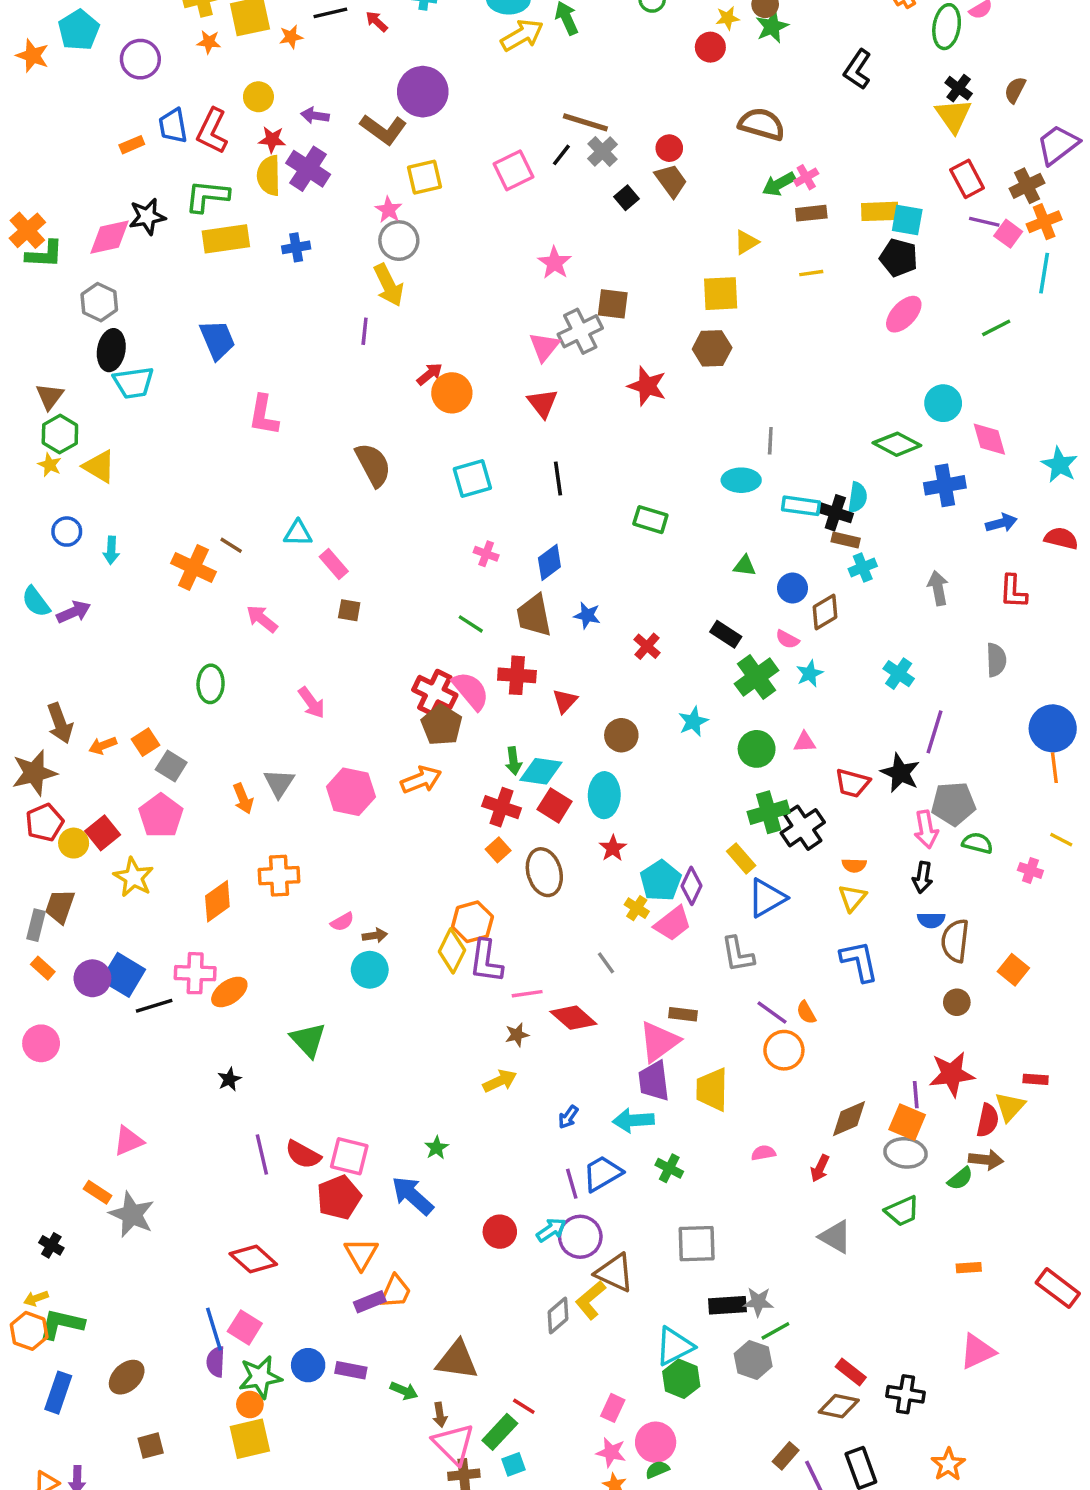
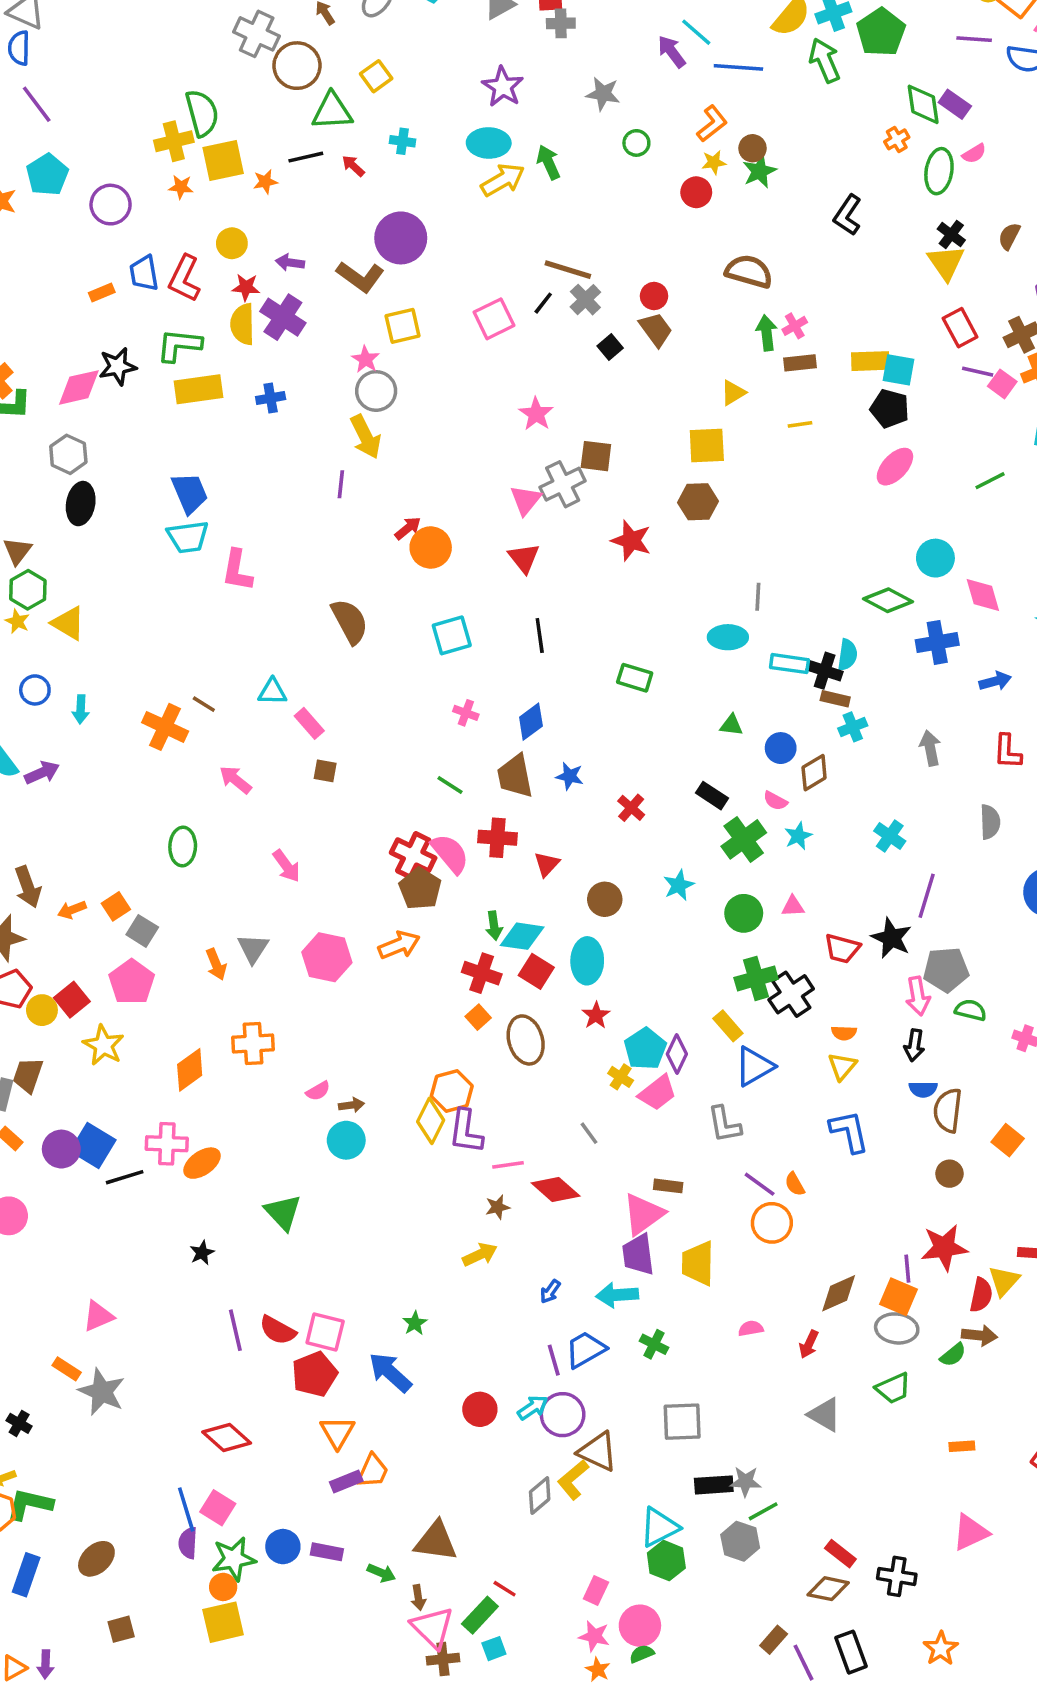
green arrow: (779, 184) -> (767, 333), turned 112
cyan trapezoid: (134, 383) -> (188, 537), moved

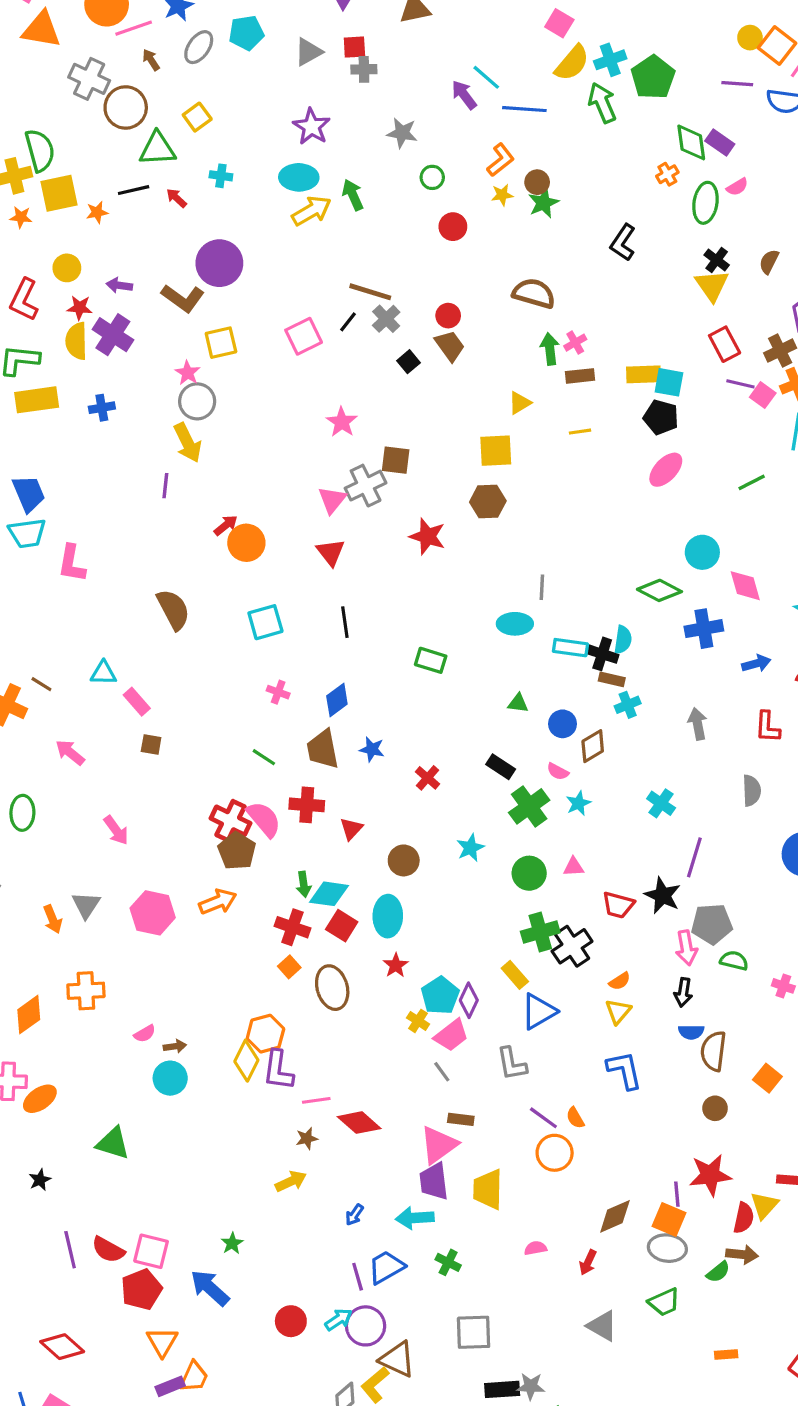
red circle: (696, 192) -> (453, 227), moved
orange semicircle: (844, 1033) -> (620, 981), turned -35
gray line: (589, 1133) -> (442, 1072), moved
green triangle: (283, 1212) -> (113, 1143), turned -30

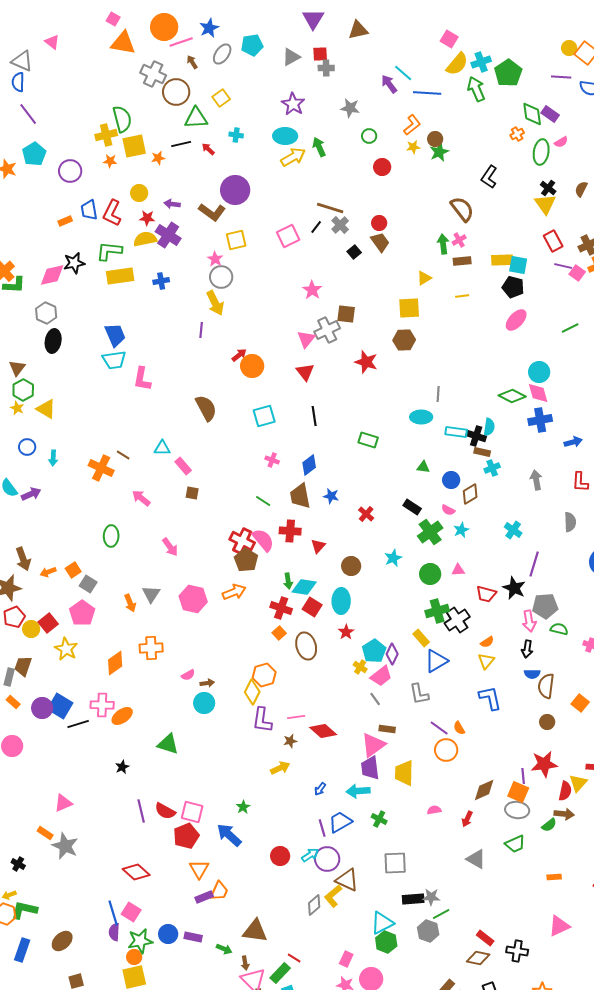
brown semicircle: (534, 293) -> (462, 209), moved, turned 36
yellow semicircle: (76, 341) -> (145, 239), turned 80
pink diamond: (745, 586) -> (538, 393), moved
purple L-shape: (278, 1070) -> (262, 720), moved

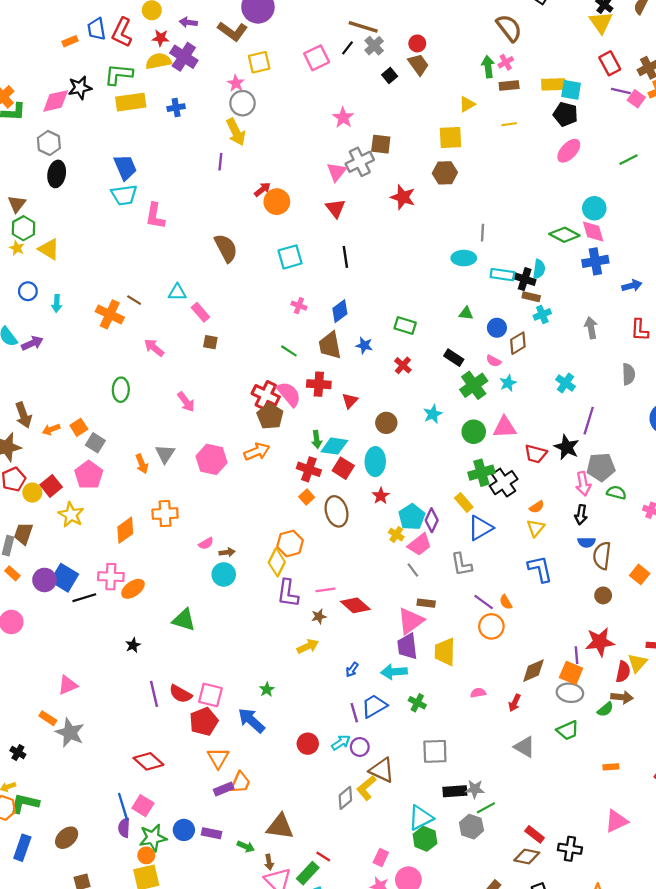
green rectangle: (368, 440) -> (405, 326), moved
pink triangle: (458, 570) -> (505, 427), size x1.6
purple circle: (327, 859) -> (360, 747), size x0.7

